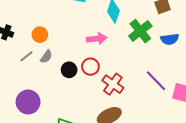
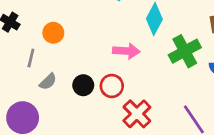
gray line: (26, 56) -> (31, 58), turned -48
gray semicircle: (46, 57) -> (48, 82), moved

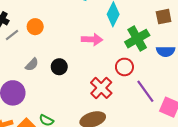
gray line: (31, 58) -> (12, 35), moved, turned 40
red circle: (112, 86) -> (124, 67), moved

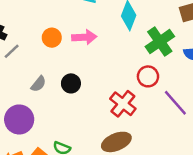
orange circle: (35, 27) -> (52, 38), moved
pink arrow: (92, 39) -> (84, 37), moved

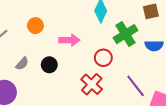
pink arrow: (84, 37) -> (69, 40), moved
red circle: (148, 76) -> (103, 58), moved

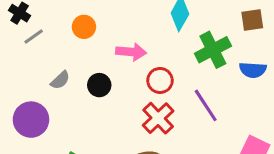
red circle: (103, 58) -> (160, 80), moved
purple line: (136, 86) -> (206, 105), moved

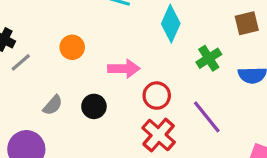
green cross: (213, 50) -> (209, 58), size x0.7

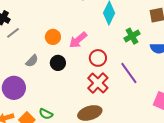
orange circle: (72, 47) -> (53, 37), moved
pink arrow: (124, 69) -> (78, 40), turned 138

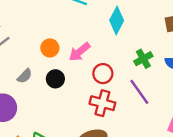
green cross: (132, 36) -> (143, 59), moved
red cross: (98, 83) -> (102, 103), turned -30

